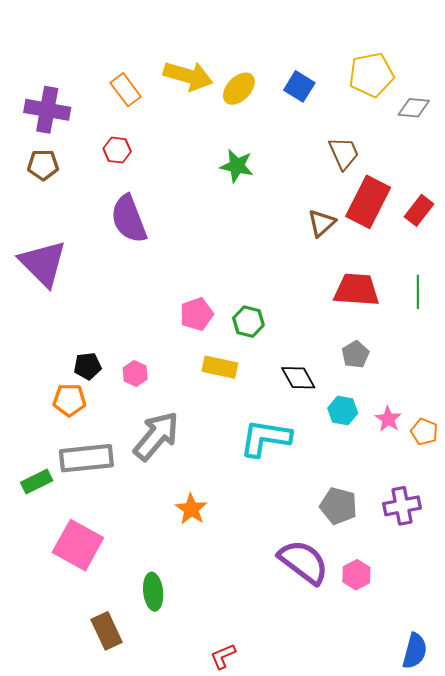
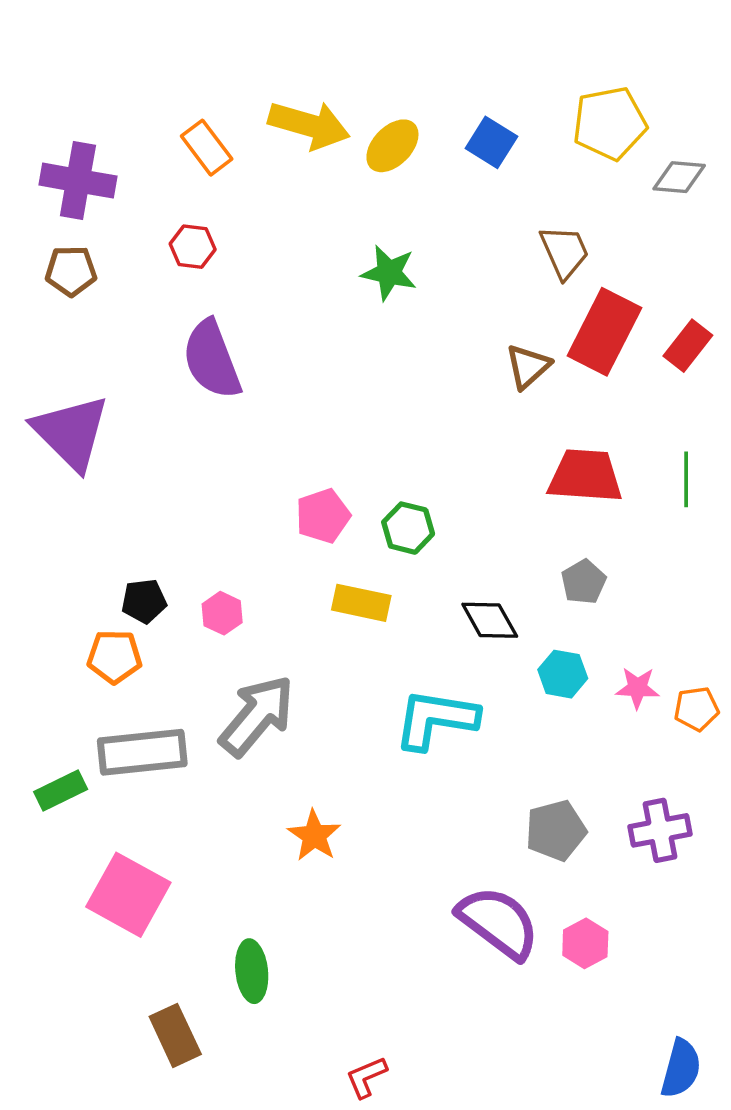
pink star: (388, 419) -> (637, 688), turned -30
orange pentagon: (424, 432) -> (696, 709), turned -30
gray pentagon: (338, 506) -> (556, 830), turned -30

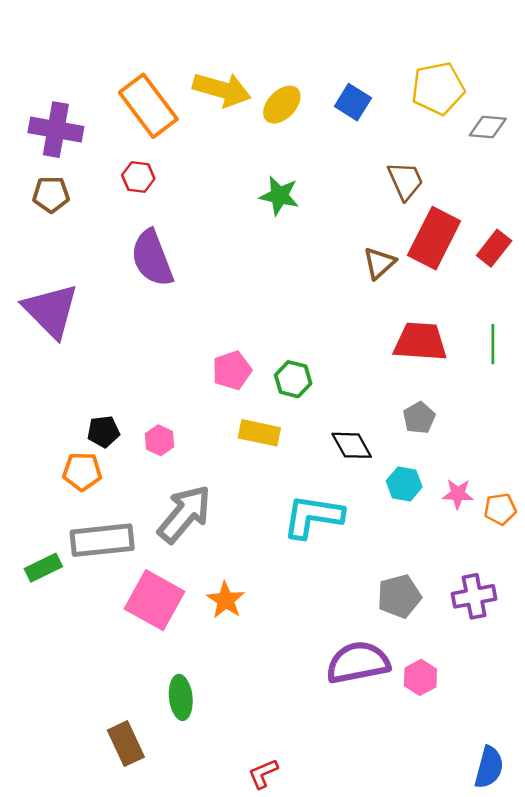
orange rectangle: (207, 148) -> (148, 106), size x1.6
pink square: (128, 895) -> (155, 600), moved
purple semicircle: (498, 922) -> (358, 662), turned -48

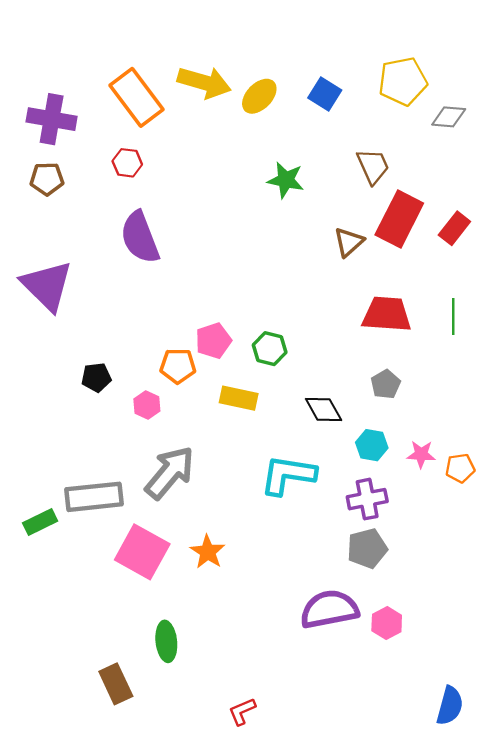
green star: (279, 196) -> (286, 180), moved
black pentagon: (103, 432) -> (96, 377), moved
orange pentagon: (82, 472) -> (178, 366), moved
purple cross: (474, 596) -> (367, 499), moved

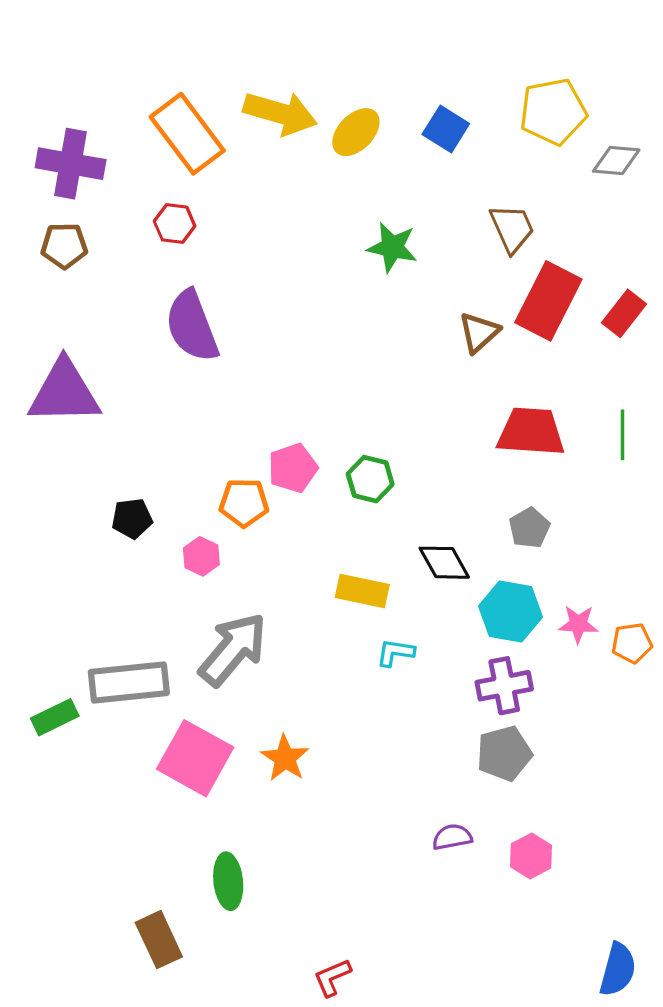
purple triangle: (47, 286) -> (64, 392), turned -46
yellow rectangle: (239, 398) -> (362, 591), moved
cyan hexagon: (372, 445) -> (510, 612), size x1.4
cyan L-shape: (288, 475) -> (395, 653), size x0.5
purple semicircle: (329, 609) -> (452, 837), size x0.5

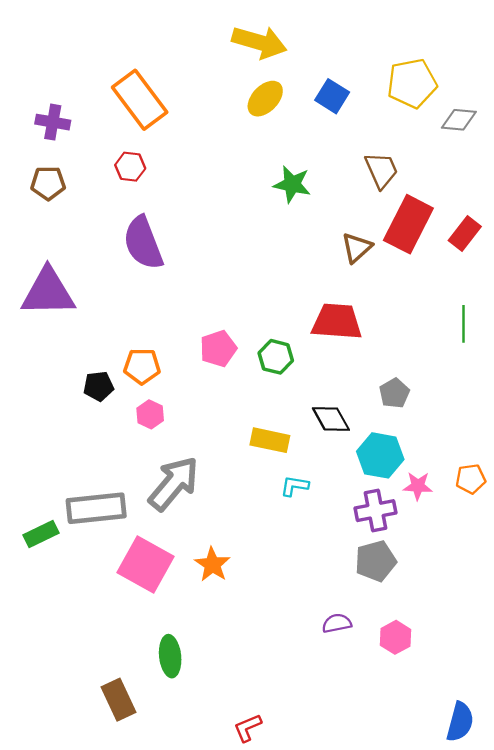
yellow arrow: (280, 113) -> (259, 42), moved
purple cross: (71, 164) -> (53, 122), size x0.7
red trapezoid: (531, 432) -> (337, 322), moved
orange pentagon: (244, 503) -> (142, 366), moved
pink star: (578, 624) -> (418, 486), moved

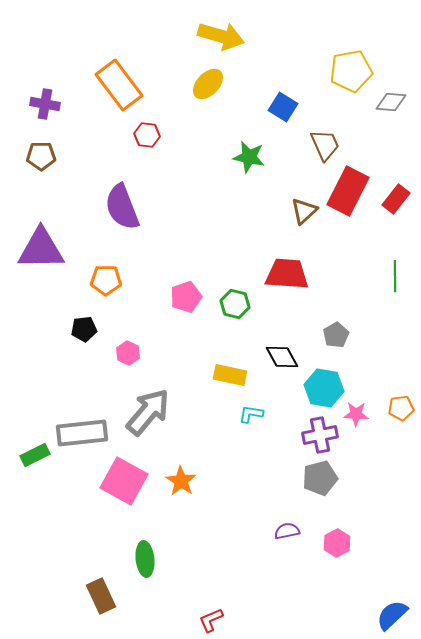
blue square: (332, 96) -> (283, 107), moved
yellow ellipse: (265, 99) -> (208, 84), moved
red hexagon: (130, 167) -> (147, 135), moved
orange pentagon: (142, 366) -> (106, 280), moved
blue semicircle: (460, 722) -> (392, 615), turned -148

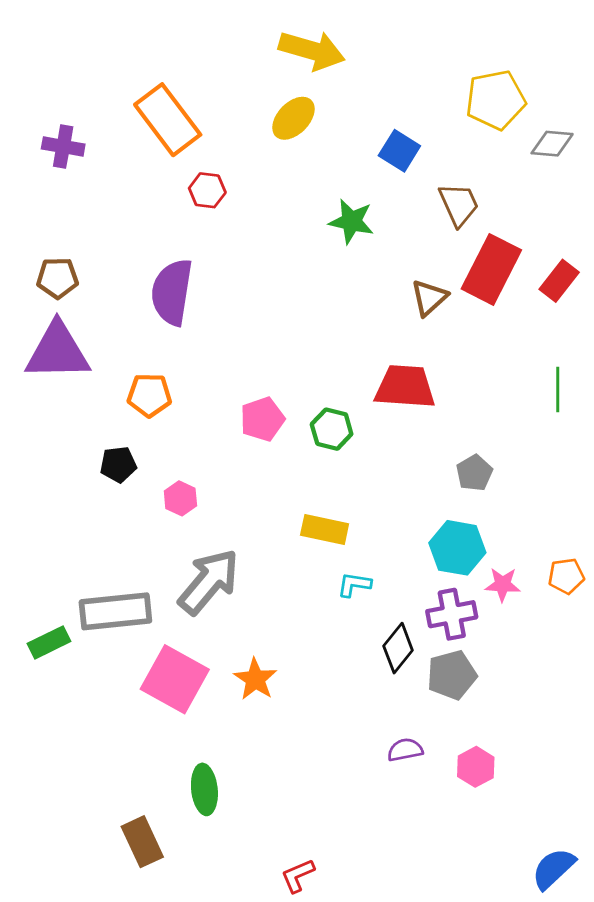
brown pentagon: (41, 156) -> (57, 278), moved
purple semicircle: (122, 207) -> (172, 292), turned 30
black diamond: (282, 357) -> (398, 648), moved, turned 68

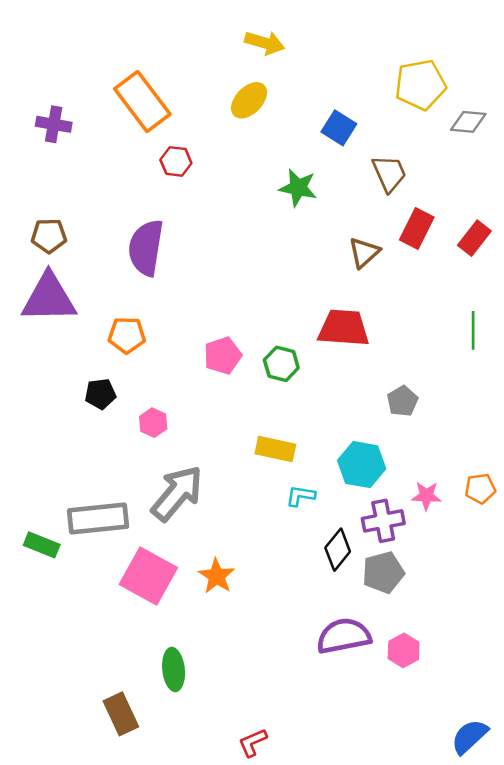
yellow arrow: (312, 50) -> (265, 43), size x0.7
red rectangle: (491, 269) -> (417, 229), size x0.7
cyan hexagon: (457, 548) -> (362, 465), moved
green rectangle: (49, 642) -> (42, 545), turned 48
purple semicircle: (405, 750) -> (344, 636), size x1.8

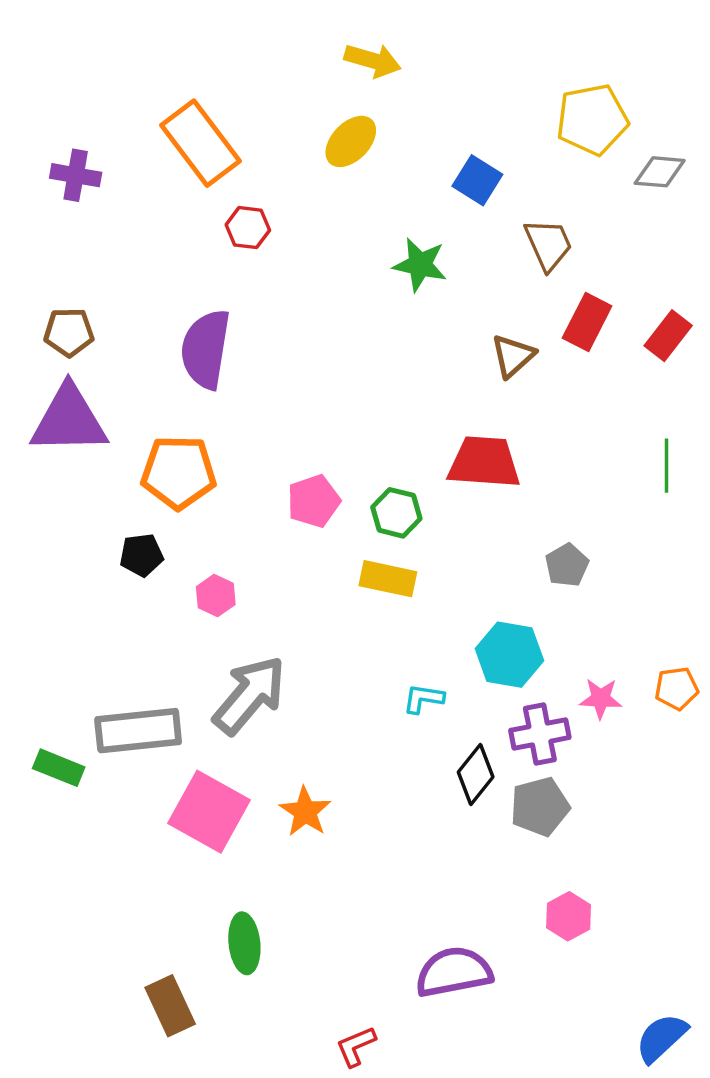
orange pentagon: (127, 335) -> (179, 472), size x1.4
yellow rectangle: (275, 449) -> (388, 579), moved
purple semicircle: (344, 636) -> (454, 972), moved

